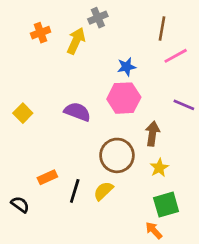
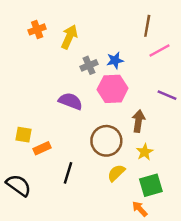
gray cross: (98, 18) -> (89, 65), moved
yellow square: (23, 113) -> (23, 135), moved, turned -35
orange rectangle: (47, 177) -> (42, 148), moved
yellow semicircle: (103, 191) -> (116, 173), moved
black semicircle: (20, 205) -> (19, 185), size x1.5

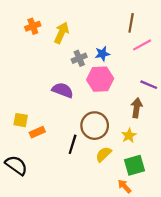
brown arrow: (139, 121) -> (137, 108), moved
black line: (68, 173) -> (73, 144), moved

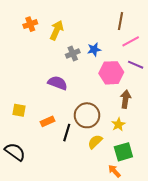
pink hexagon: (100, 79) -> (111, 73), moved
purple line: (149, 85) -> (136, 65), moved
orange rectangle: (37, 132) -> (47, 121), moved

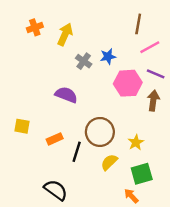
gray cross: (73, 54) -> (84, 61), turned -32
brown arrow: (125, 99) -> (153, 101), moved
black semicircle: (15, 152) -> (56, 190), moved

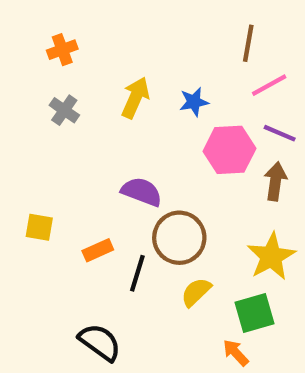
yellow arrow: (65, 34) -> (135, 98), moved
gray cross: (84, 61) -> (64, 110), moved
purple semicircle: (66, 95) -> (142, 192), moved
yellow star: (136, 142) -> (271, 257), moved, size x1.6

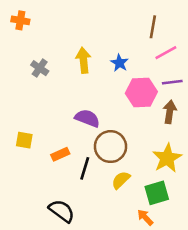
orange cross: (62, 50) -> (20, 20), moved, turned 30
yellow arrow: (135, 98) -> (83, 60), turned -30
blue star: (194, 102) -> (119, 63), turned -30
purple line: (280, 133) -> (172, 82), turned -30

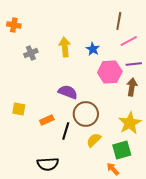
orange cross: (20, 20) -> (14, 25), moved
gray cross: (40, 68) -> (31, 53), turned 32
black semicircle: (62, 211) -> (48, 164), turned 140

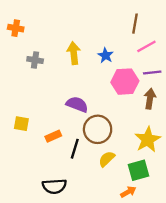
gray cross: (31, 53) -> (35, 60), turned 32
orange arrow: (113, 169) -> (128, 192), turned 104

